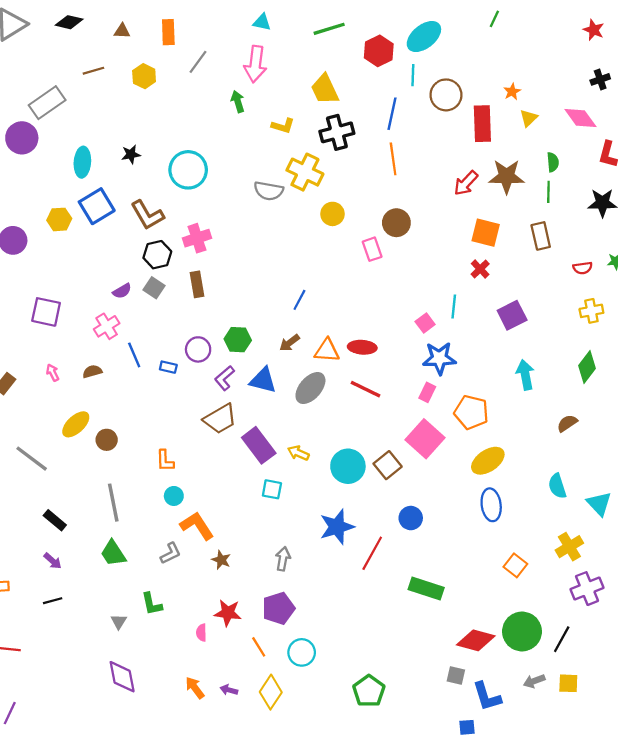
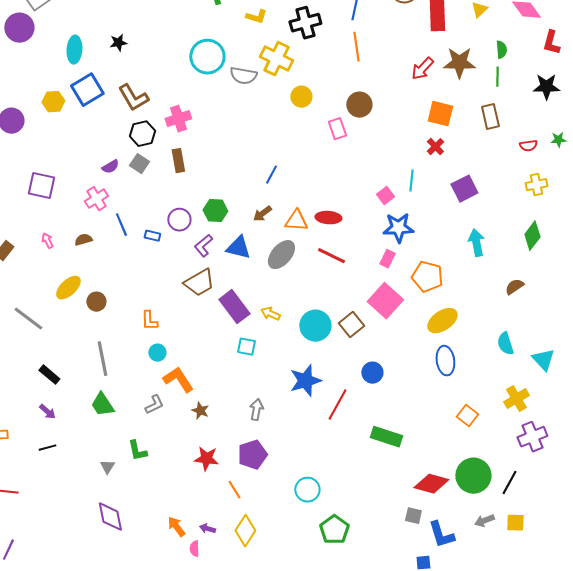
cyan circle: (188, 170) -> (207, 57), moved
pink semicircle: (201, 633) -> (194, 549), moved
cyan circle: (302, 652) -> (307, 490), moved

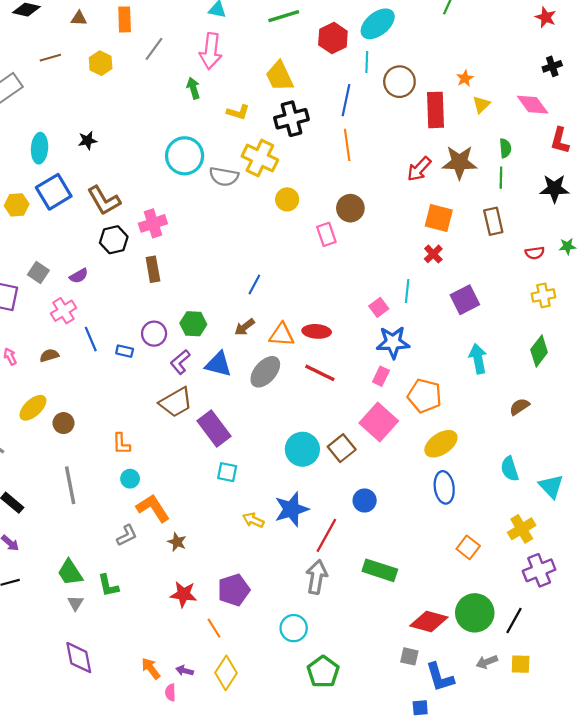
gray square: (139, 164) -> (38, 273), moved
yellow arrow: (270, 314) -> (253, 520), moved
green trapezoid: (102, 405) -> (70, 572), moved
gray arrow: (256, 410) -> (317, 577), moved, size x1.4

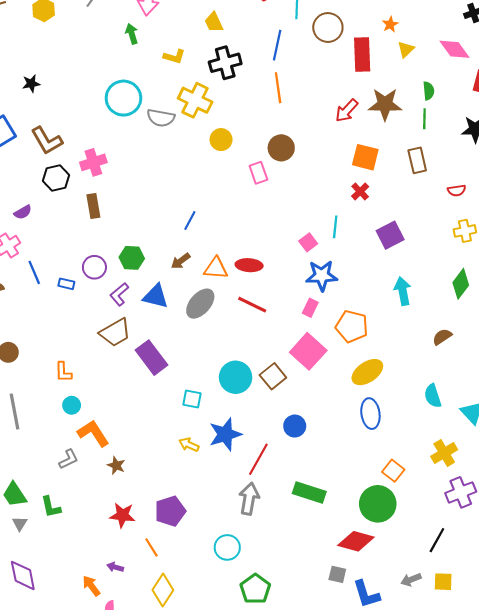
yellow trapezoid: (279, 76) -> (214, 22), size x0.7
cyan square: (227, 472) -> (192, 399), moved
green circle: (475, 613) -> (378, 504), moved
purple arrow: (185, 671) -> (115, 567), moved

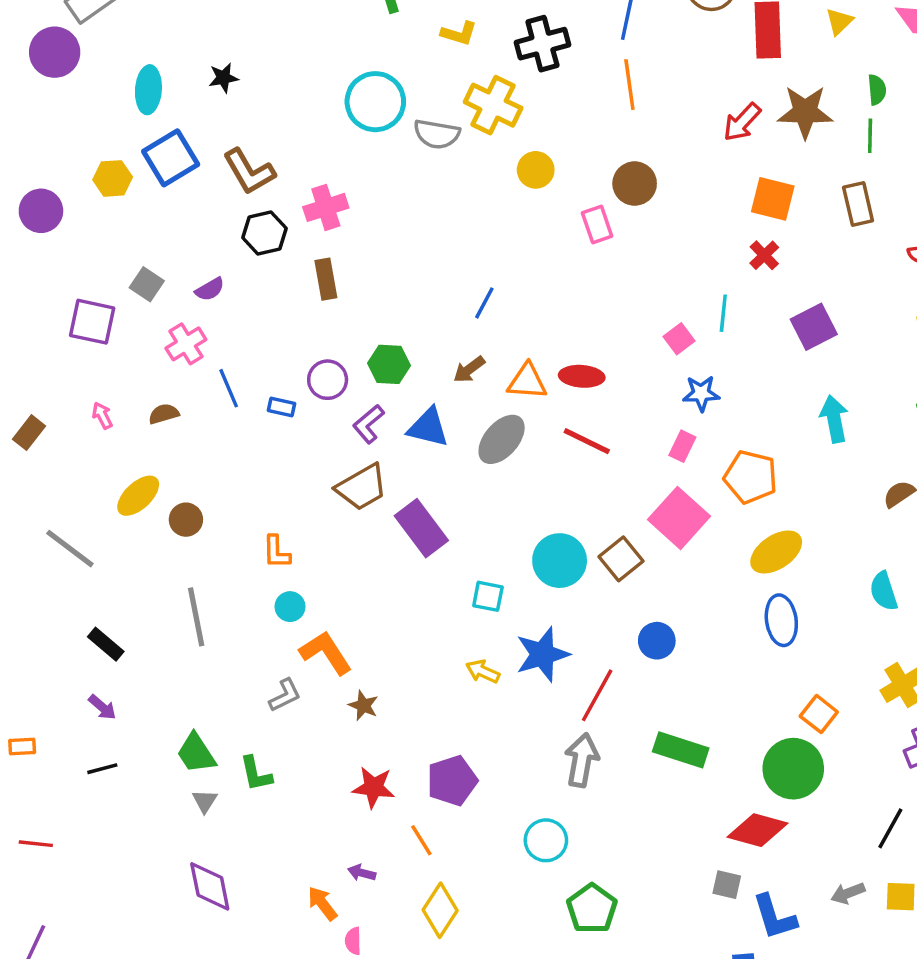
blue star: (322, 276) -> (701, 393), size x0.7

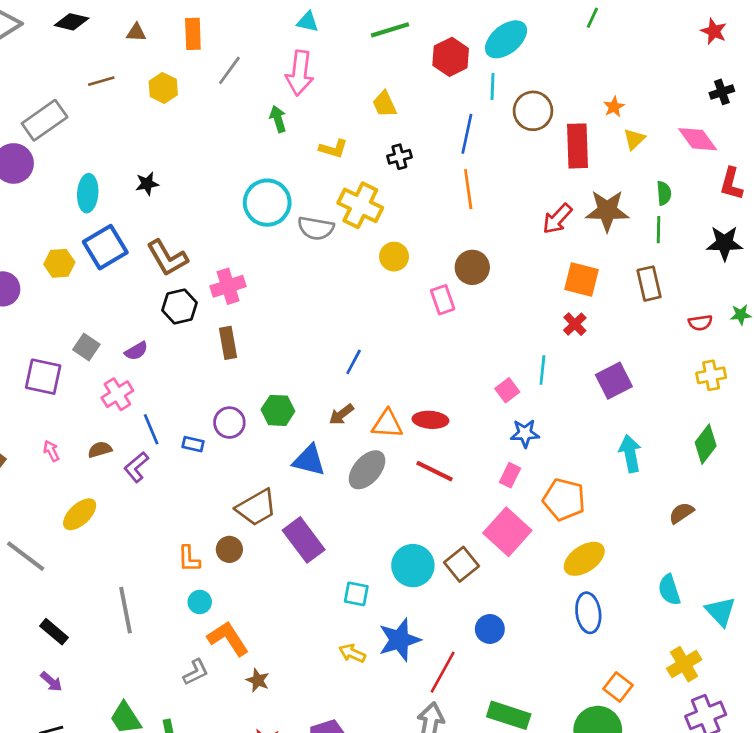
black cross: (542, 44) -> (399, 157), size x0.6
purple L-shape: (368, 424) -> (136, 467), moved
brown circle: (186, 520) -> (229, 549), moved

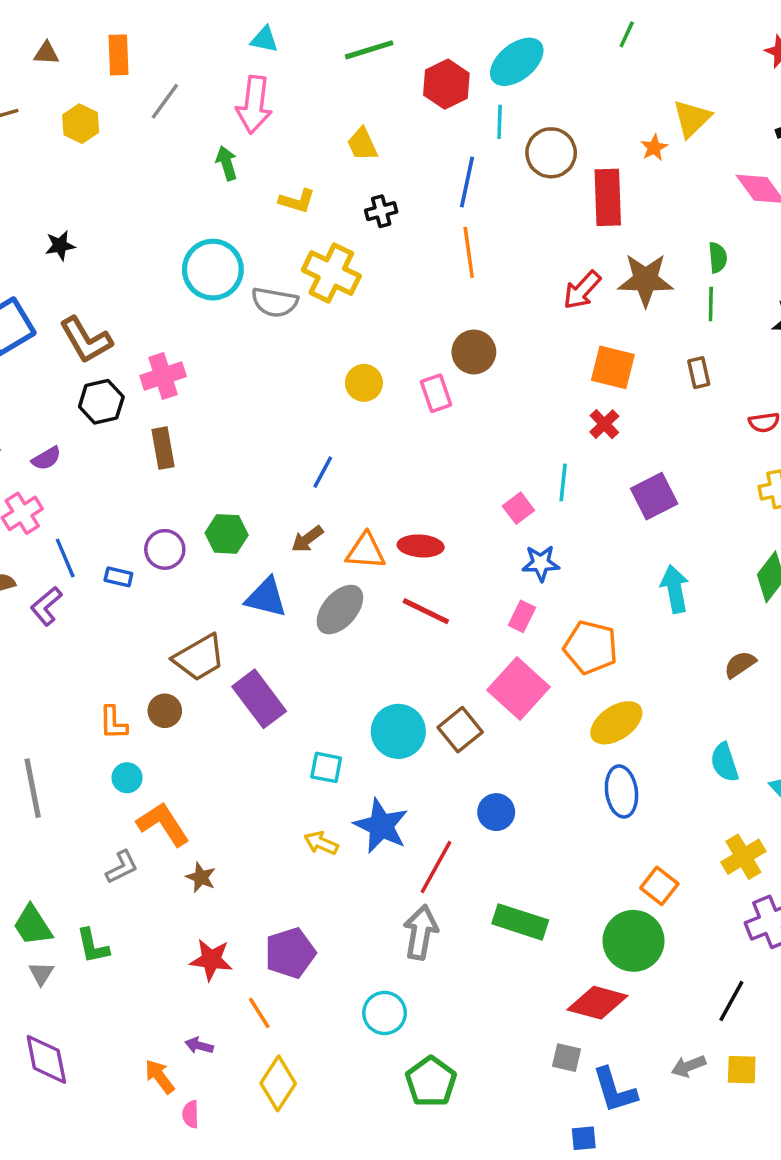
yellow triangle: (634, 139) -> (692, 118), moved, size x1.4
yellow circle: (394, 257) -> (364, 383), moved
brown rectangle: (649, 284) -> (699, 373), size x0.7
blue star: (399, 640) -> (381, 826), turned -30

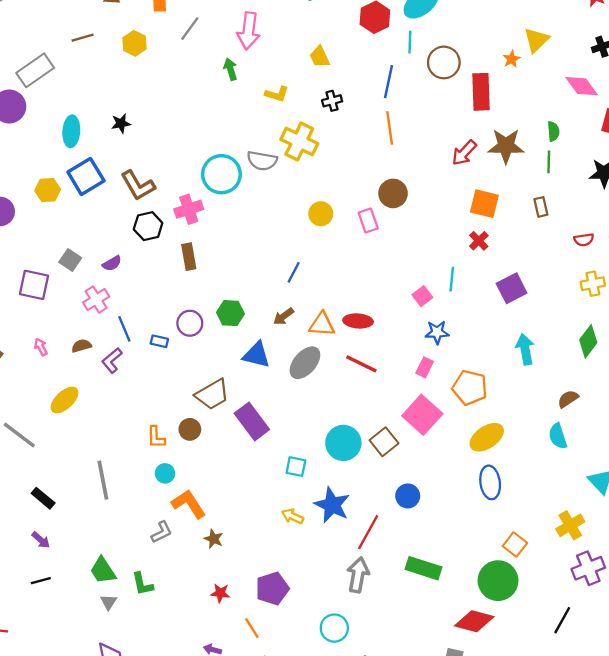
cyan circle: (213, 270) -> (221, 174), moved
cyan semicircle: (725, 762) -> (558, 436), moved
red star: (211, 960) -> (220, 593), size x0.7

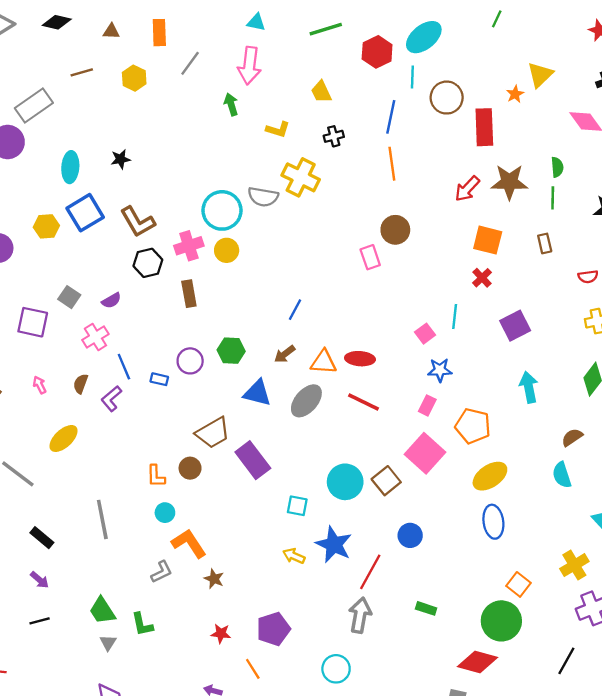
yellow circle: (321, 214) -> (227, 250), moved
brown semicircle: (81, 346) -> (81, 384), turned -54
green rectangle: (423, 568) -> (426, 608), size x0.6

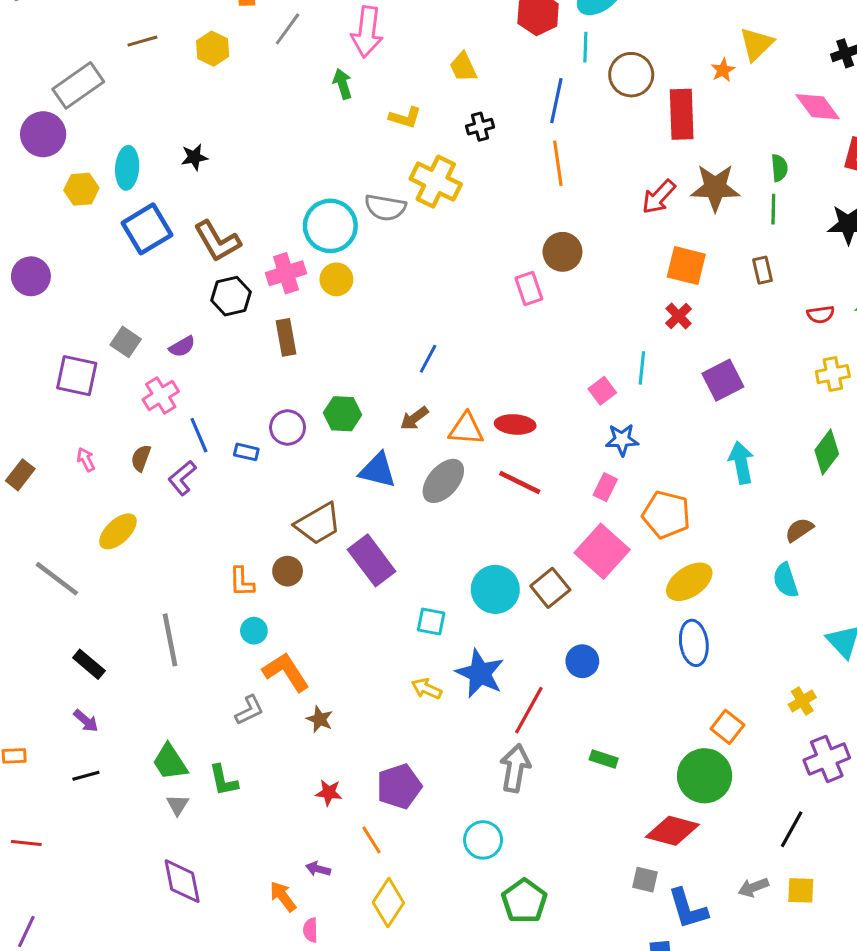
yellow hexagon: (46, 226) -> (81, 189), moved
yellow cross: (574, 565) -> (802, 701), size x0.7

